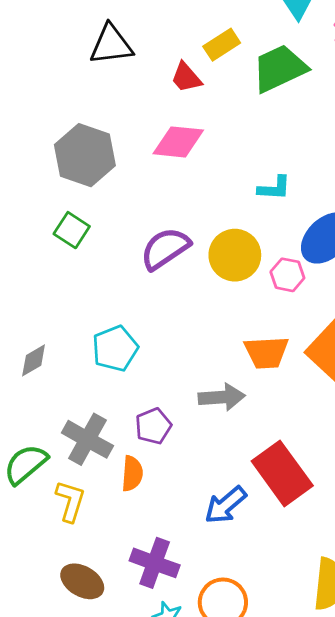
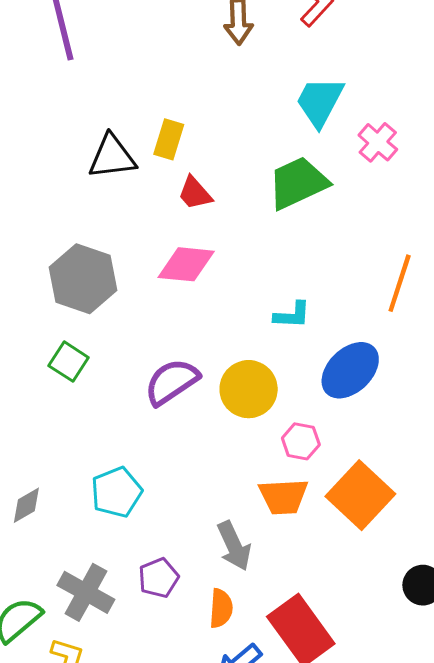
yellow rectangle: (222, 45) -> (169, 139), moved, turned -40
pink hexagon: (287, 275) -> (301, 441), moved
gray arrow: (222, 397) -> (234, 546), turned 69
orange semicircle: (132, 473) -> (221, 608), moved

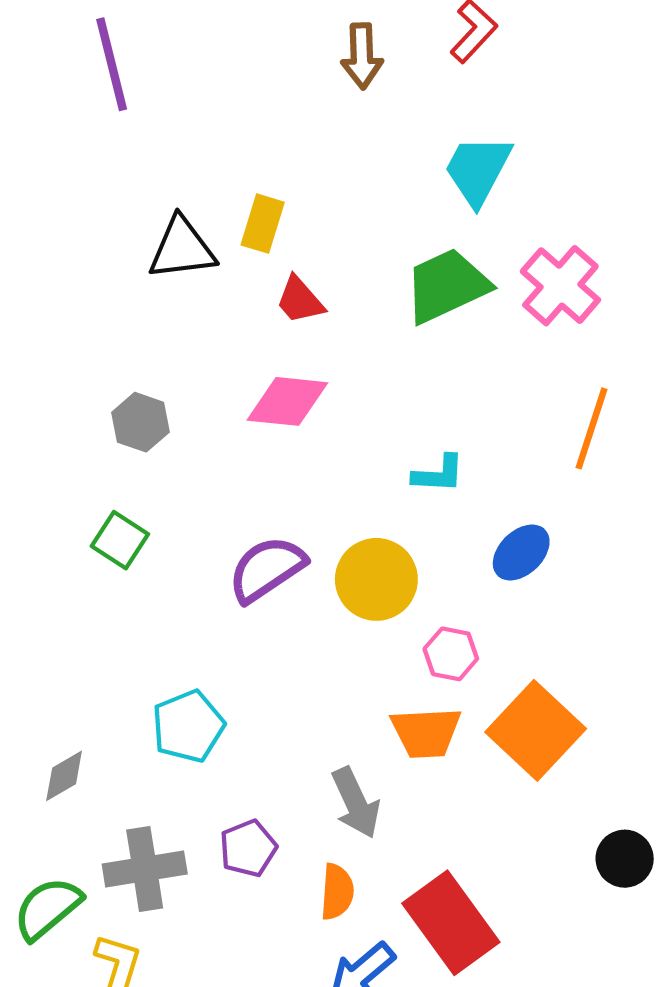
pink cross: (378, 142) -> (560, 286), moved, size x1.4
gray hexagon: (83, 279) -> (141, 422), size x0.6
blue ellipse: (350, 370) -> (521, 552), size x0.7
gray diamond: (26, 505) -> (64, 776), moved
gray cross: (86, 592) -> (145, 869), turned -38

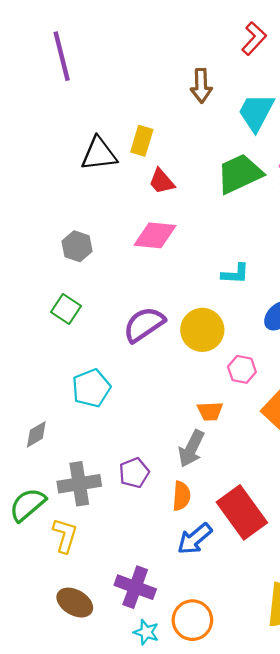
brown arrow: (362, 56) -> (201, 86), moved
cyan pentagon: (188, 726) -> (91, 388), moved
orange trapezoid: (426, 732) -> (210, 411), moved, size x0.7
gray arrow: (356, 803) -> (191, 449), turned 51

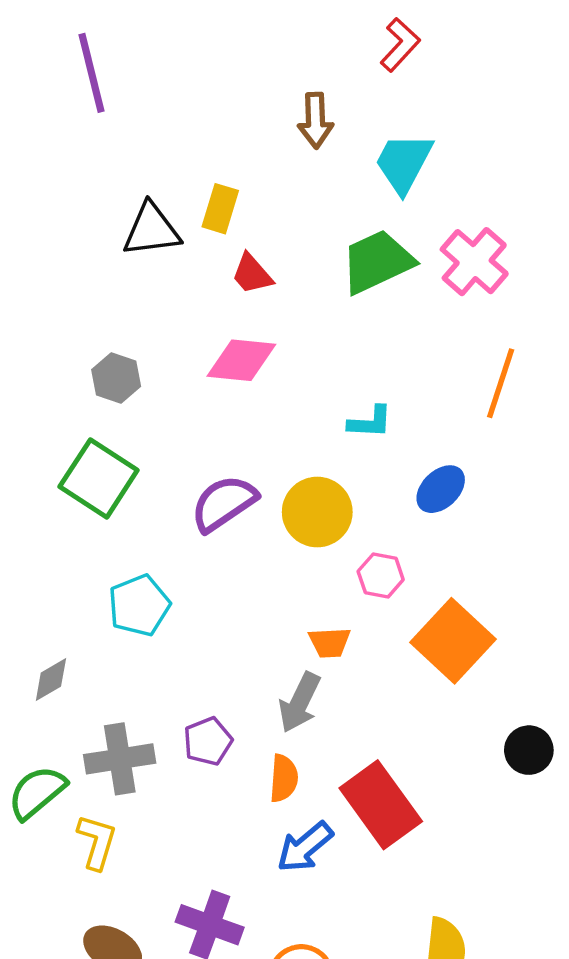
green square: (66, 309) -> (99, 478), size x1.6

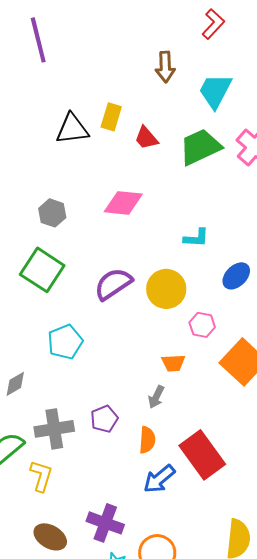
red trapezoid: (252, 274) -> (146, 138), moved
gray arrow: (300, 702) -> (156, 397), size x0.7

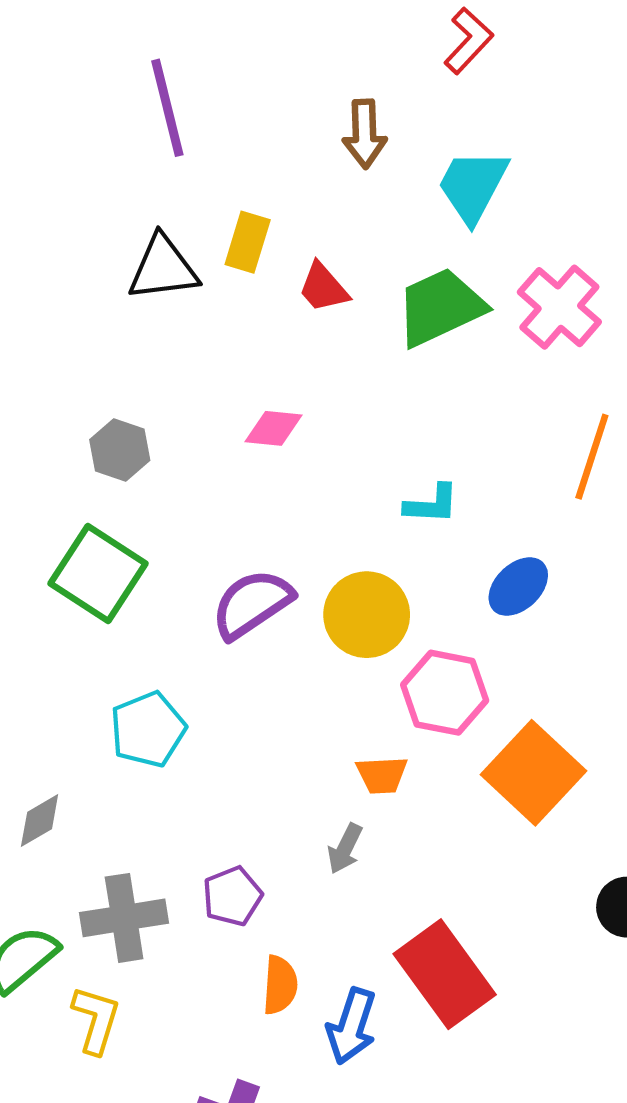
purple line: (38, 40) -> (167, 108), moved
pink diamond: (123, 203) -> (274, 428), size x0.7
pink hexagon: (202, 325) -> (445, 693), size x1.5
orange semicircle: (147, 440) -> (280, 985), moved
blue arrow: (159, 479) -> (351, 1026), turned -32

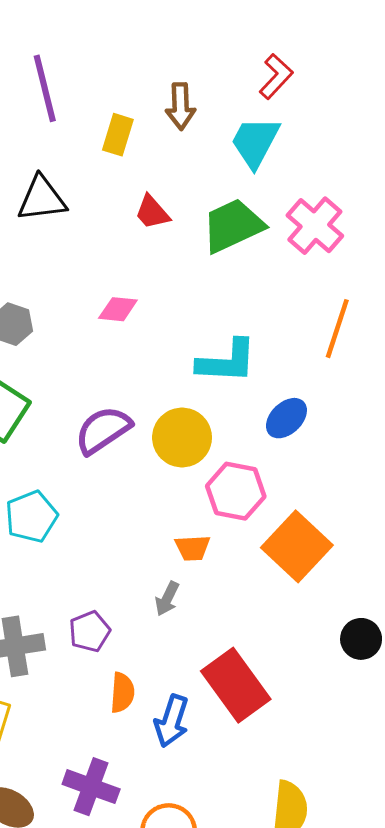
red L-shape: (468, 41) -> (276, 76), moved
yellow rectangle: (248, 242) -> (118, 135), moved
cyan L-shape: (432, 504) -> (227, 361), size x1.6

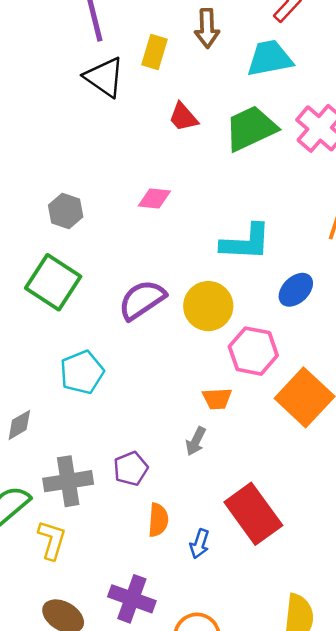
cyan trapezoid: (255, 142) -> (270, 58), turned 51
black triangle: (42, 199) -> (104, 77), moved, turned 42
blue arrow: (172, 721) -> (199, 544), size x0.7

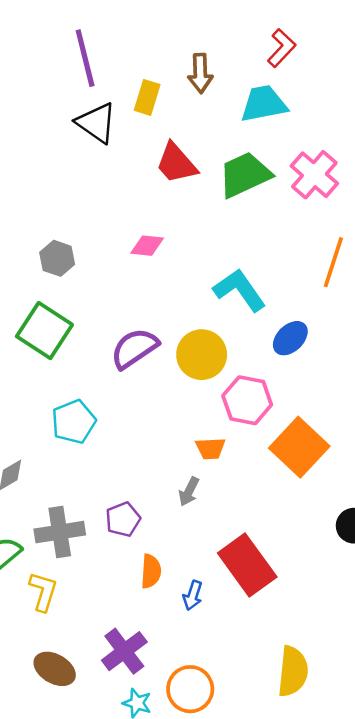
red trapezoid: (183, 117) -> (176, 163), size x1.4
cyan L-shape: (246, 242) -> (240, 290), turned -128
purple cross: (132, 599) -> (124, 651), turned 33

